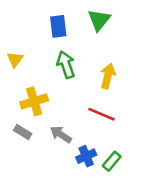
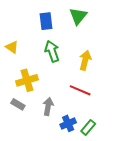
yellow triangle: (15, 59) -> (12, 47), turned -32
gray arrow: (61, 135) -> (48, 106), turned 66

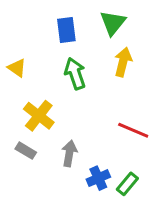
yellow arrow: (85, 60) -> (123, 62), moved
yellow cross: (27, 80) -> (39, 116), turned -35
red line: (80, 90) -> (133, 130), moved

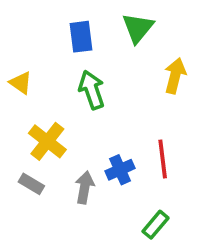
yellow arrow: (123, 62) -> (175, 76), moved
red line: (133, 130) -> (163, 159), turned 60
blue cross: (98, 178) -> (120, 170), moved

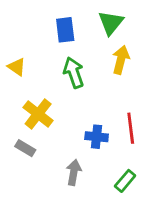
yellow arrow: (175, 76) -> (121, 60), moved
blue cross: (120, 170) -> (97, 137), turned 30
gray arrow: (85, 187) -> (74, 172), moved

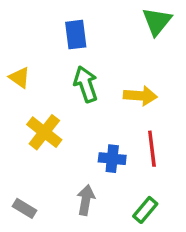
green triangle: (111, 23) -> (157, 21), moved
yellow arrow: (121, 60) -> (140, 96), moved, turned 80
gray rectangle: (25, 148) -> (24, 208), moved

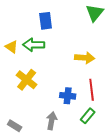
green arrow: (86, 84) -> (34, 45), moved, turned -70
green rectangle: (145, 210) -> (88, 116), moved

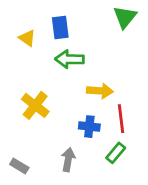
green arrow: (34, 45) -> (69, 59), moved
yellow triangle: (12, 47) -> (27, 38), moved
yellow arrow: (85, 58) -> (100, 91), moved

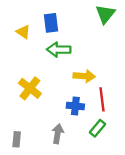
gray rectangle: (19, 166) -> (17, 139), turned 64

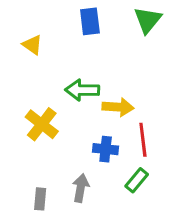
blue rectangle: (51, 23) -> (90, 21), moved
green arrow: (59, 50) -> (82, 90), moved
gray rectangle: (17, 139) -> (40, 199), moved

